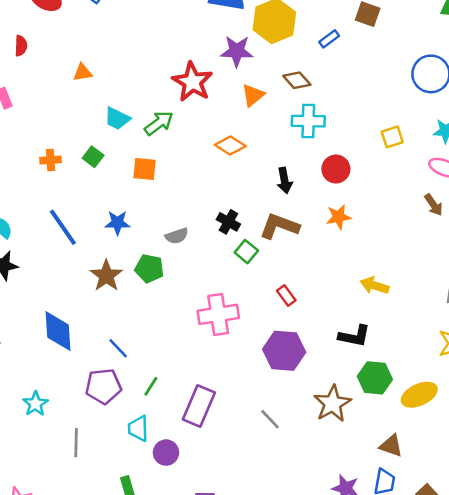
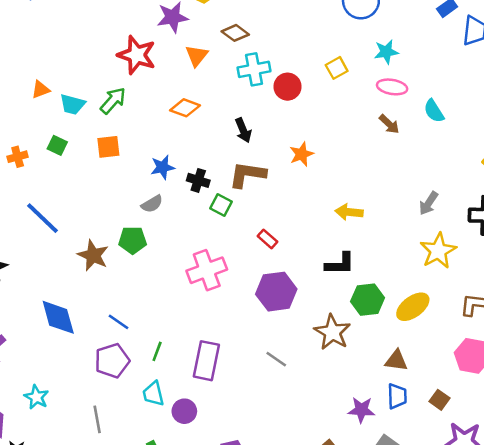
orange triangle: (83, 72) -> (41, 90), moved
red circle: (336, 169) -> (288, 87), moved
blue star: (117, 223) -> (163, 167), moved
cyan star: (35, 404) -> (36, 397), moved

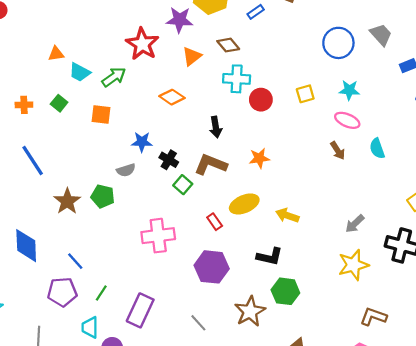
yellow ellipse: (413, 307) -> (244, 204), moved

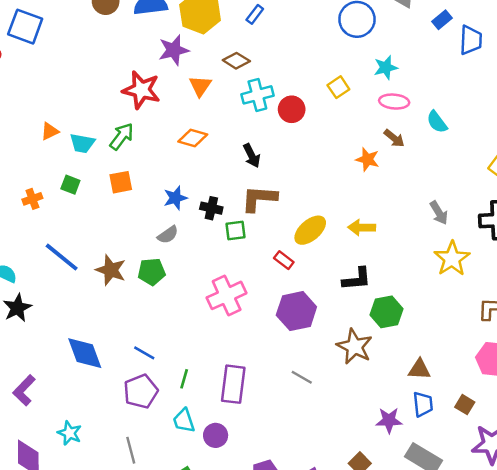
orange star: (259, 158) -> (367, 159), moved, turned -30
green square: (183, 185) -> (236, 231), turned -30
brown star: (67, 201) -> (111, 270), moved
gray arrow: (355, 224) -> (439, 213), turned -60

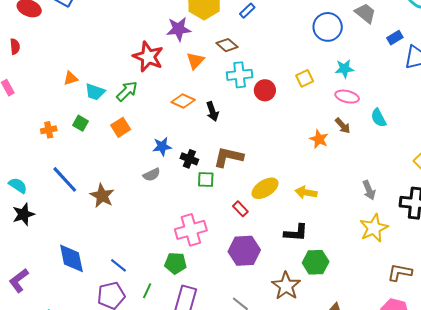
black arrow: (252, 156) -> (212, 111), moved
orange square: (121, 182) -> (121, 127), turned -30
green pentagon: (152, 272) -> (176, 263), moved

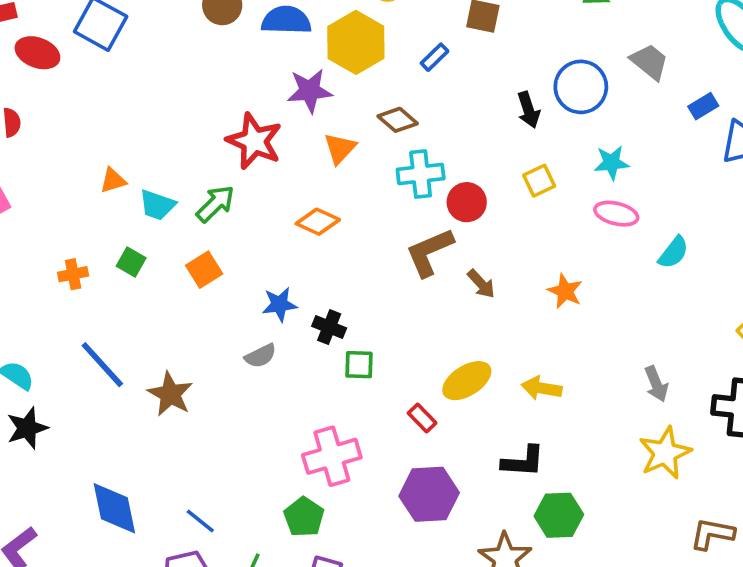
black arrow: (212, 111) -> (529, 110), moved
cyan semicircle: (379, 118) -> (674, 252), turned -114
brown arrow: (343, 126) -> (481, 284), moved
brown L-shape: (228, 157) -> (430, 252), moved, turned -36
green pentagon: (176, 263) -> (304, 517), turned 30

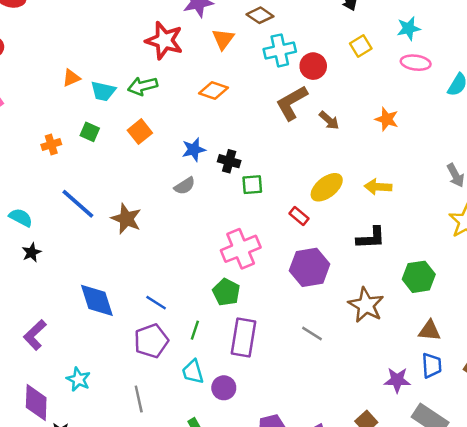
green arrow: (215, 204) -> (143, 86), turned -144
black star: (27, 428) -> (32, 252), size x0.7
green hexagon: (559, 515) -> (419, 277), moved

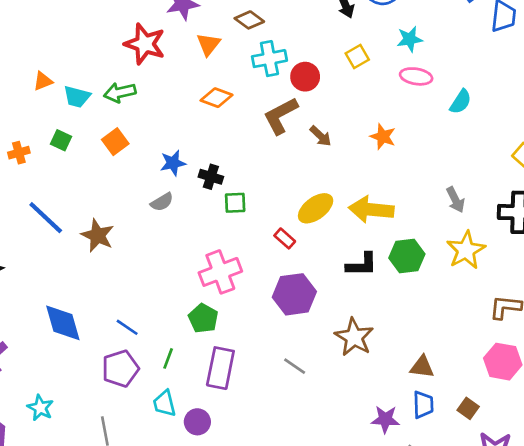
orange diamond: (214, 90) -> (216, 98), moved
yellow arrow: (378, 187) -> (371, 210), size x1.5
green hexagon: (419, 277) -> (407, 256), moved

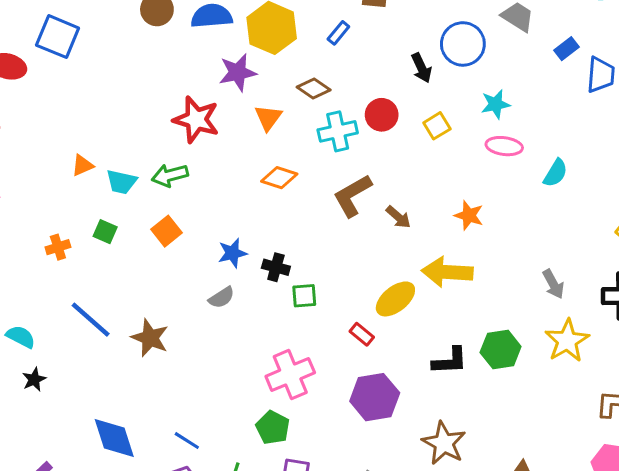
red circle: (305, 77) -> (382, 115), moved
yellow arrow: (371, 210) -> (447, 272), moved

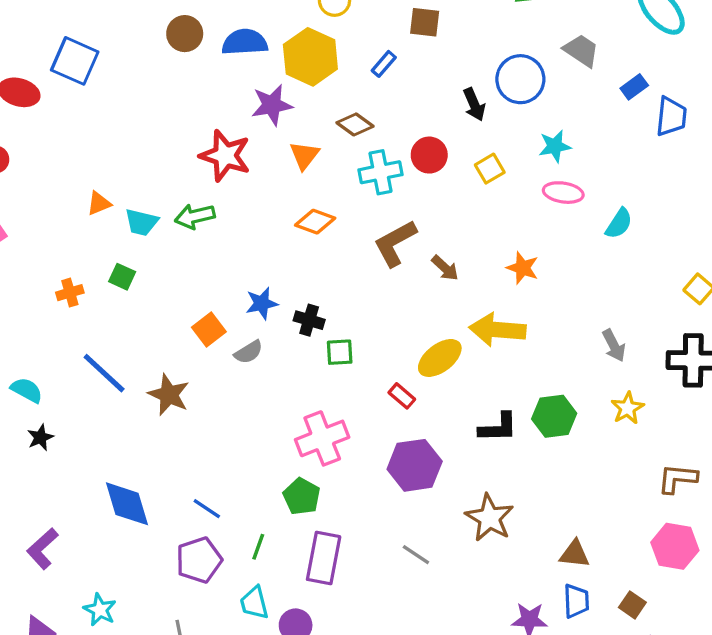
orange square: (167, 231) -> (209, 329), moved
yellow star: (567, 341) -> (628, 408), size x0.7

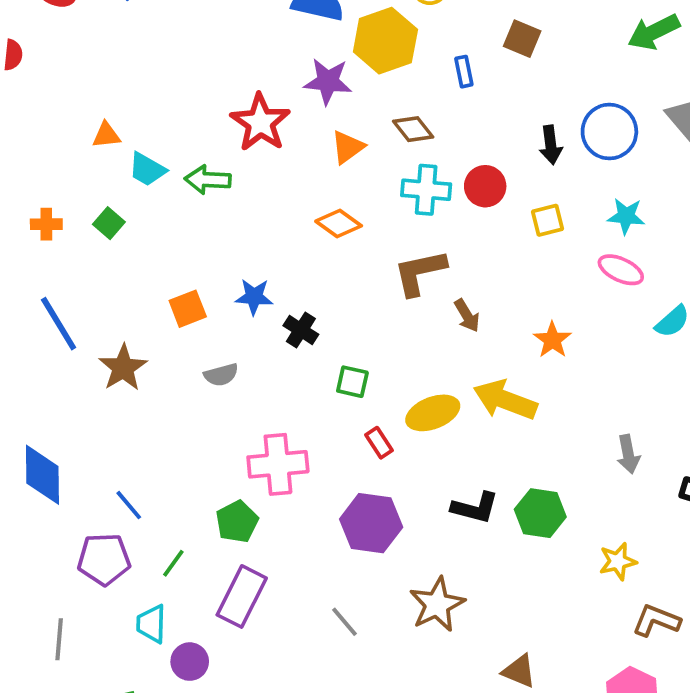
blue rectangle: (384, 64) -> (464, 72), turned -68
gray semicircle: (249, 352) -> (221, 375), moved
green square: (340, 352) -> (352, 382), moved
yellow star: (628, 408) -> (618, 561), moved

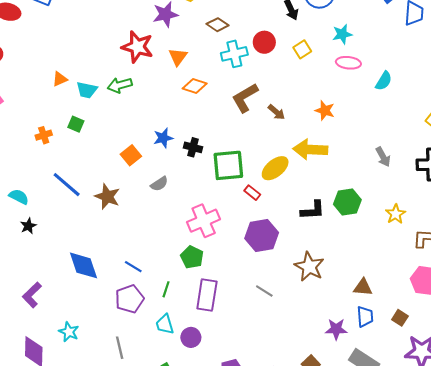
orange triangle: (348, 147) -> (178, 57), moved
green square: (352, 382) -> (228, 165), size x1.8

